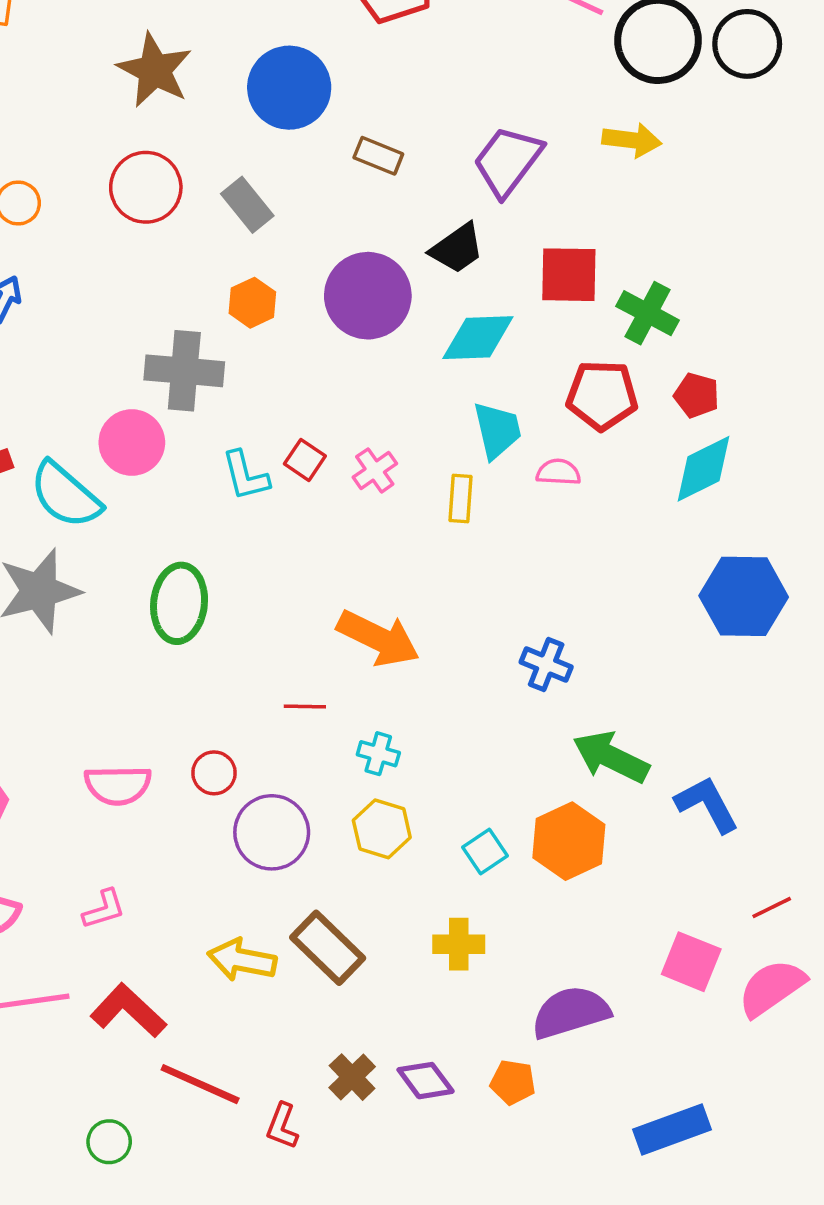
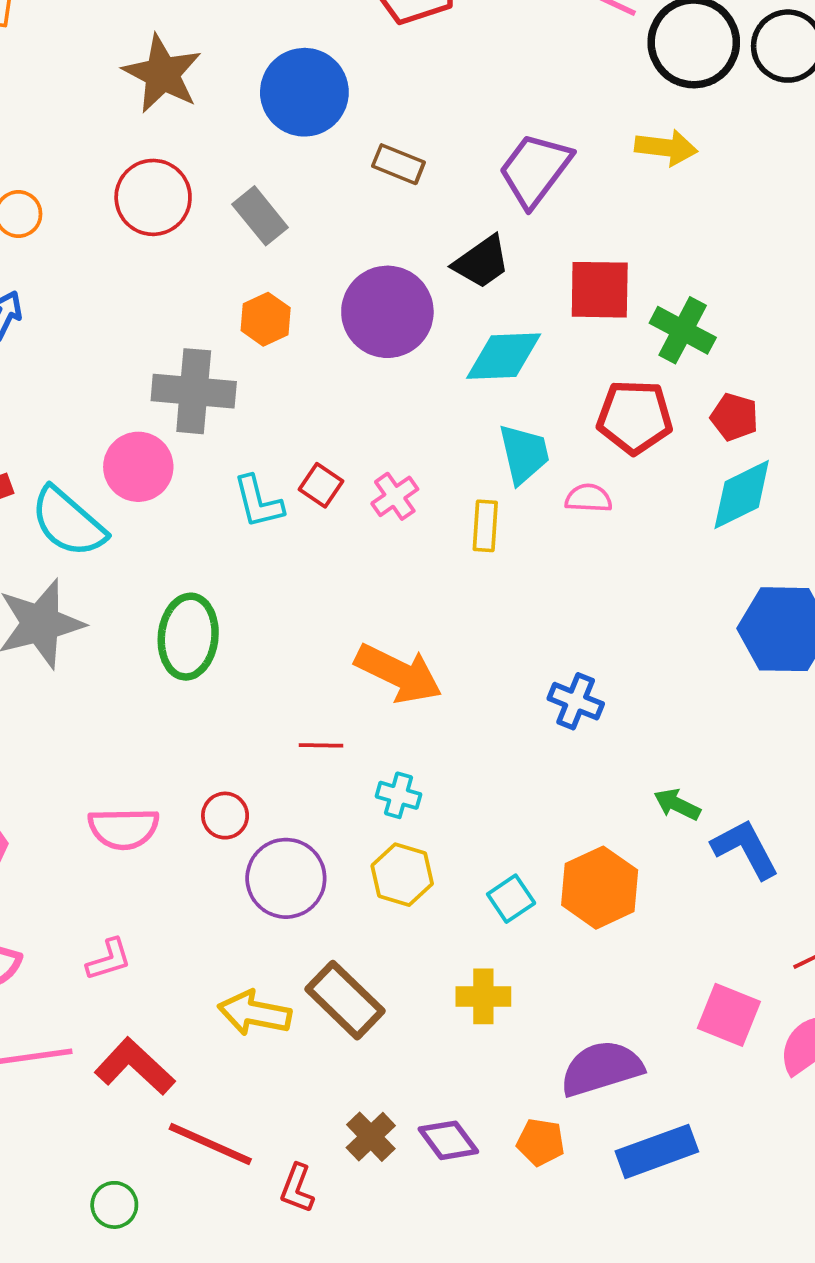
green arrow: (611, 757) -> (677, 804), moved, size x0.6
blue rectangle: (672, 1129) -> (657, 1151), moved

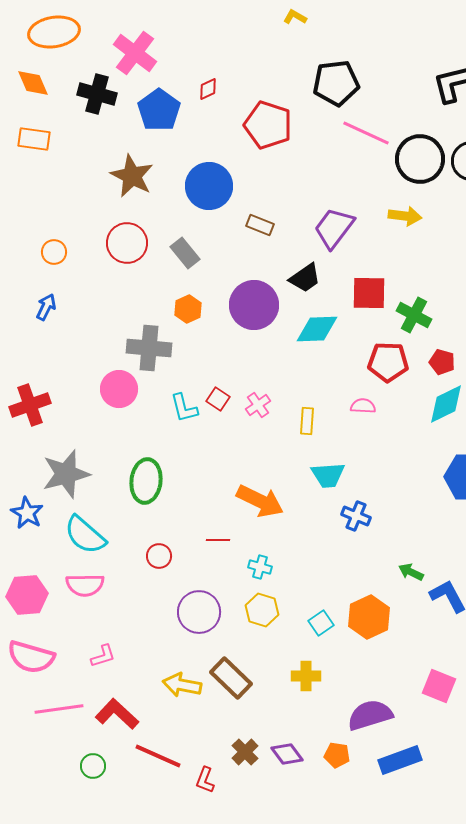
cyan trapezoid: (524, 454) -> (328, 475), moved, turned 99
cyan semicircle: (68, 522) -> (85, 535), moved
red circle: (225, 816) -> (159, 556), moved
pink semicircle: (124, 828) -> (85, 585), moved
green circle: (114, 1205) -> (93, 766), moved

